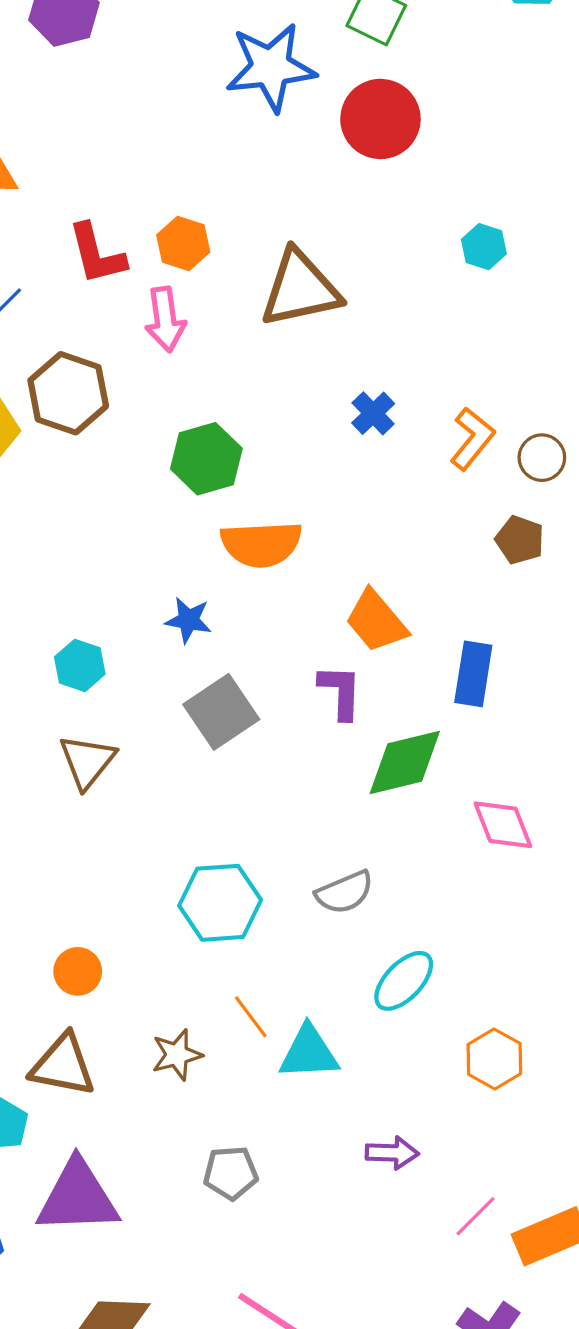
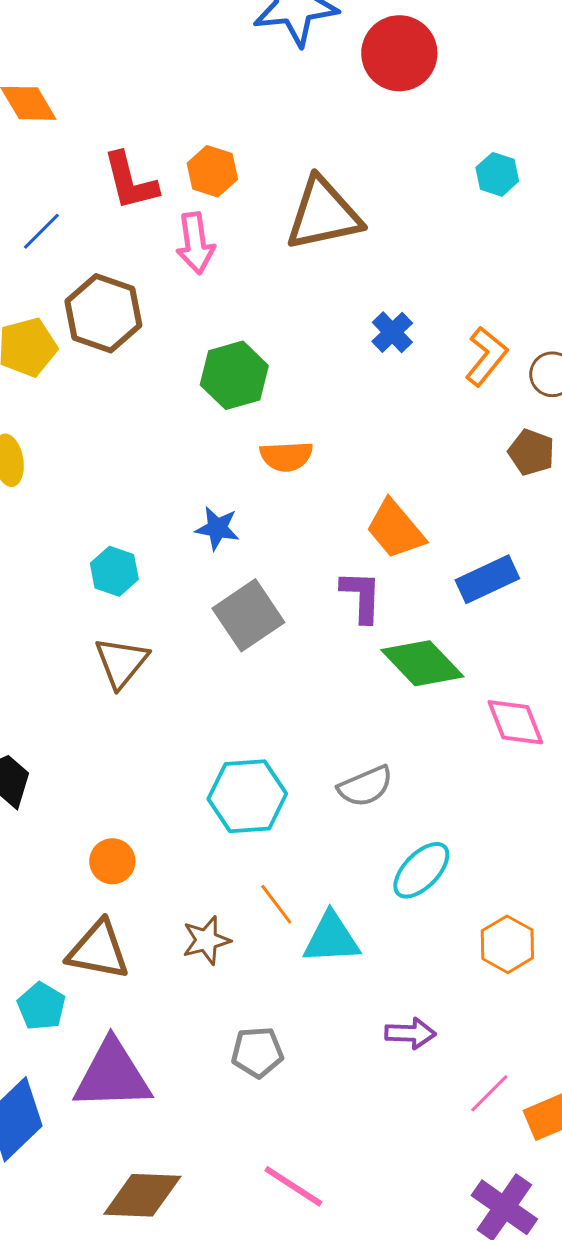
orange semicircle: (261, 544) -> (286, 456), size x0.7
blue rectangle: (473, 674) -> (487, 579), turned 56
green diamond: (405, 763) -> (422, 663), turned 60

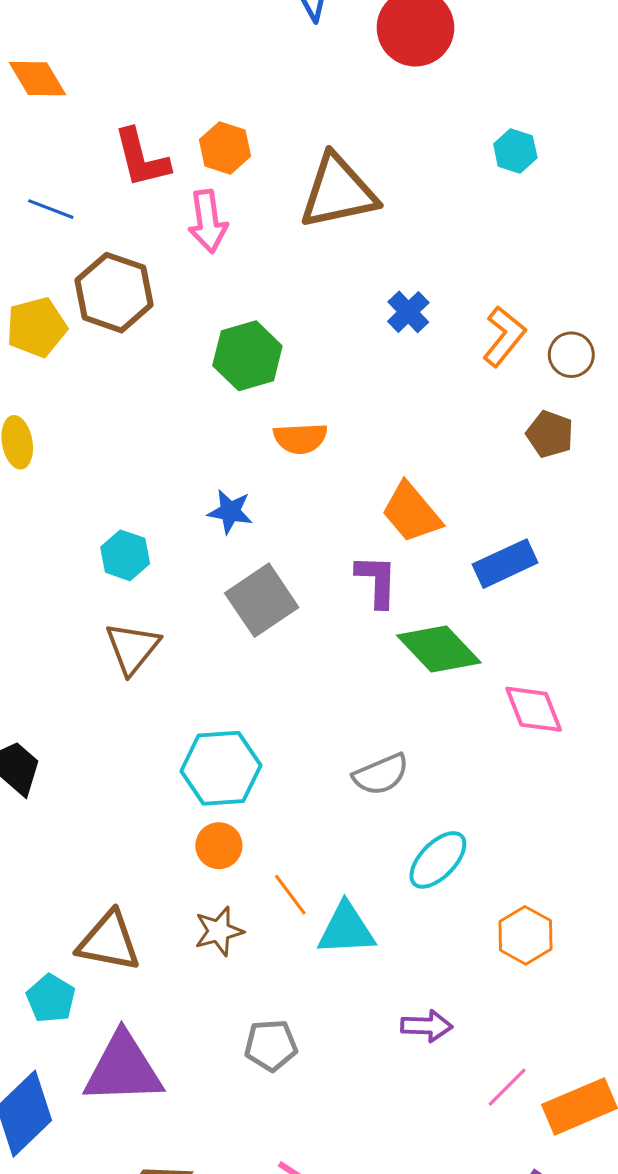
blue line: (41, 231) -> (51, 209), turned 66
cyan hexagon: (247, 796) -> (221, 768), moved
orange circle: (112, 861) -> (219, 846), moved

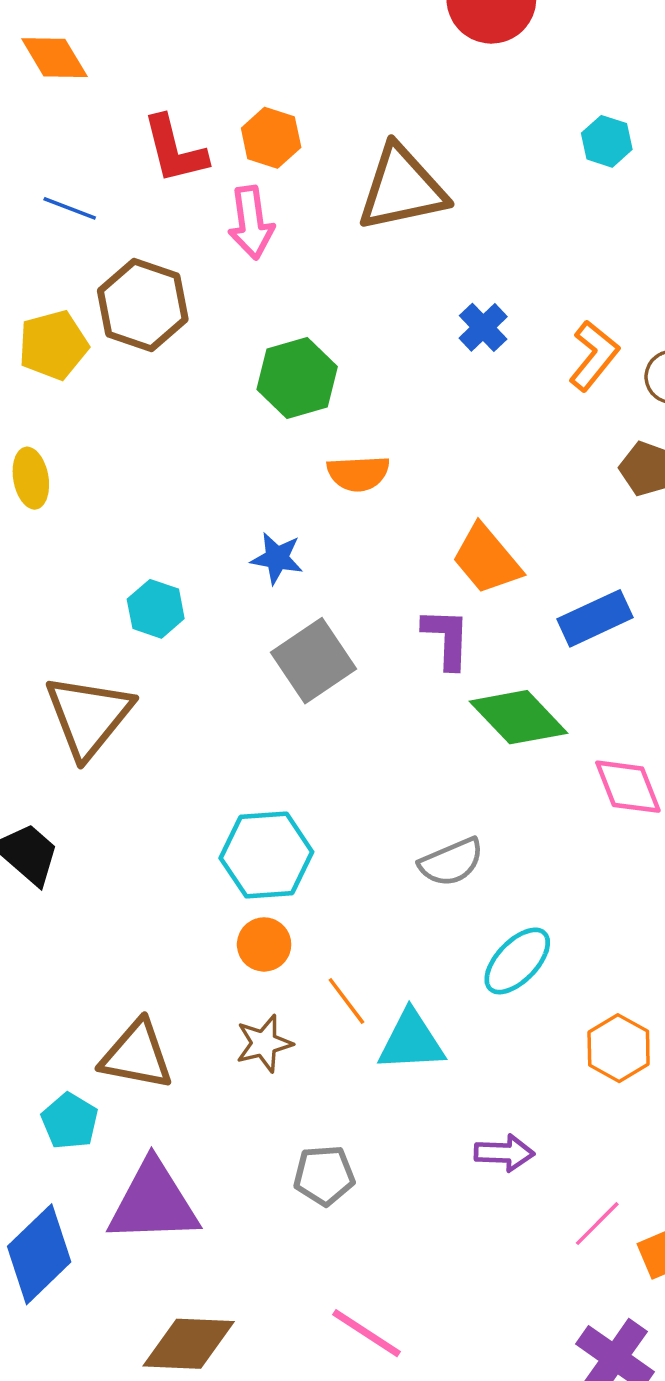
brown triangle: (132, 648) -> (89, 716), moved, size x1.4

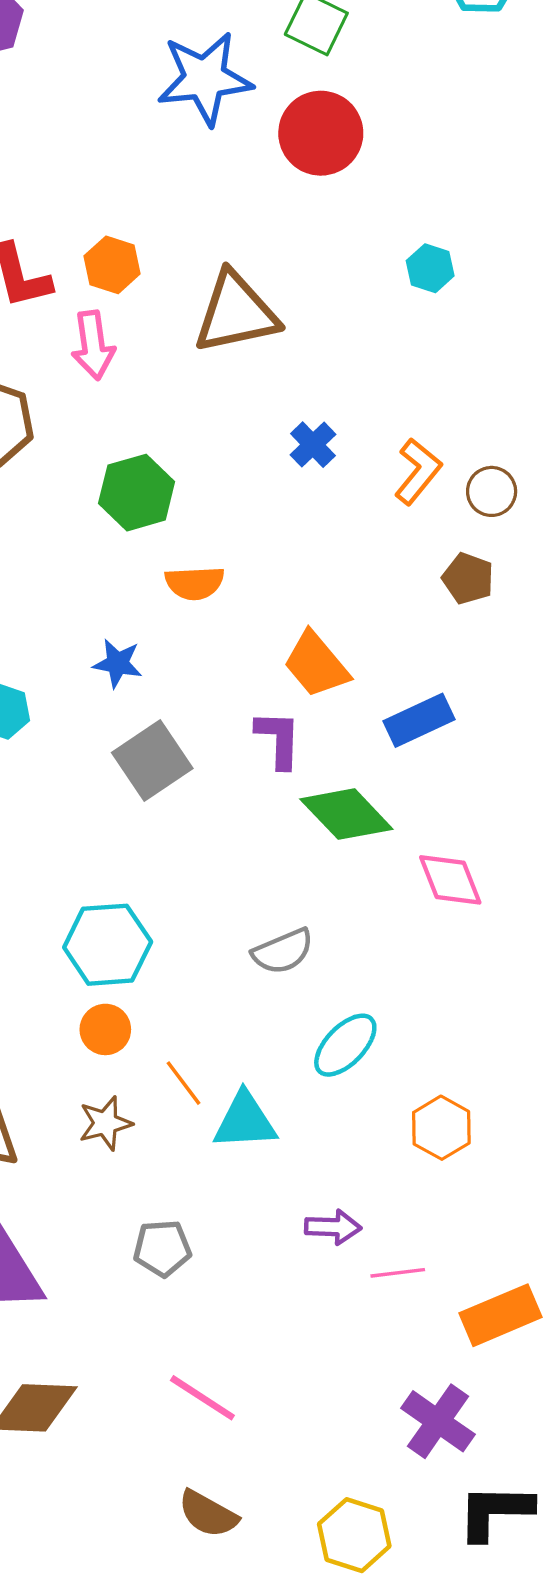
pink line: (597, 1224) -> (398, 1273), moved, turned 38

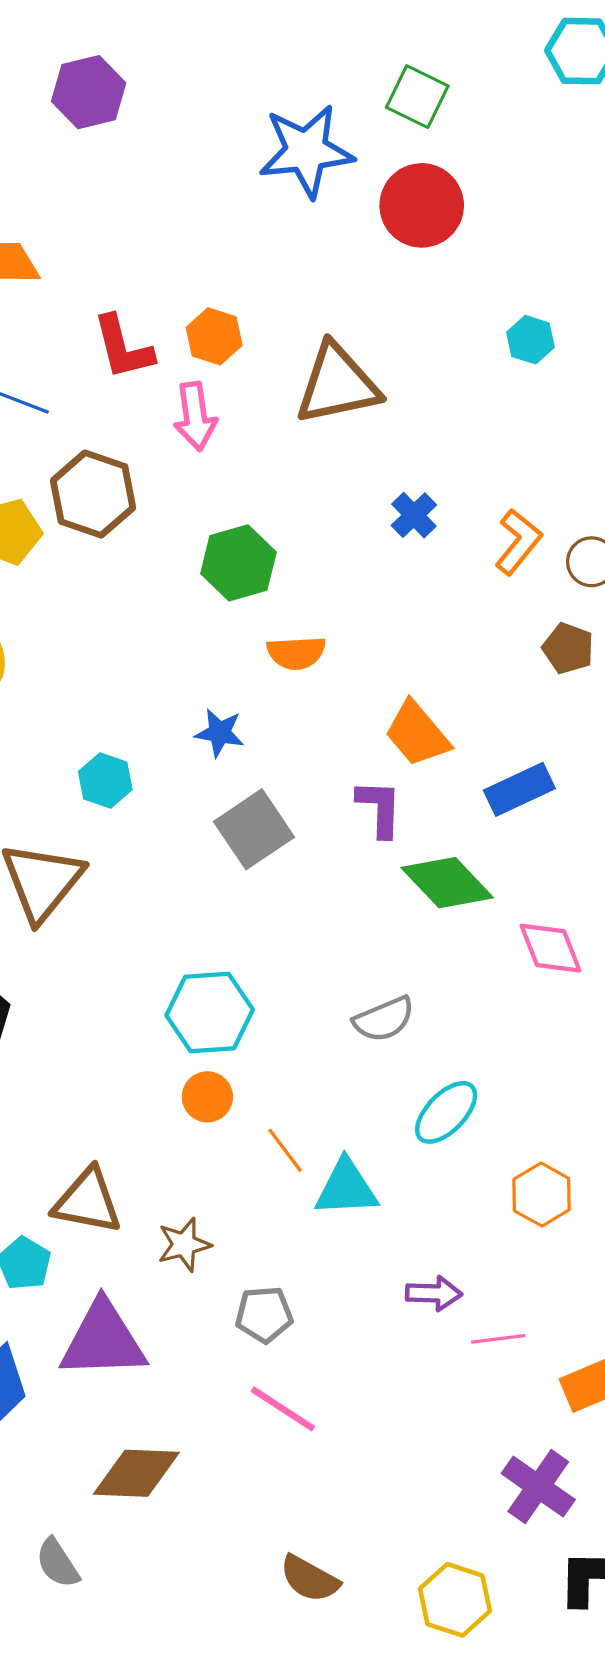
brown star: (105, 1123) -> (184, 1245), moved
pink line: (202, 1398) -> (283, 1409), moved

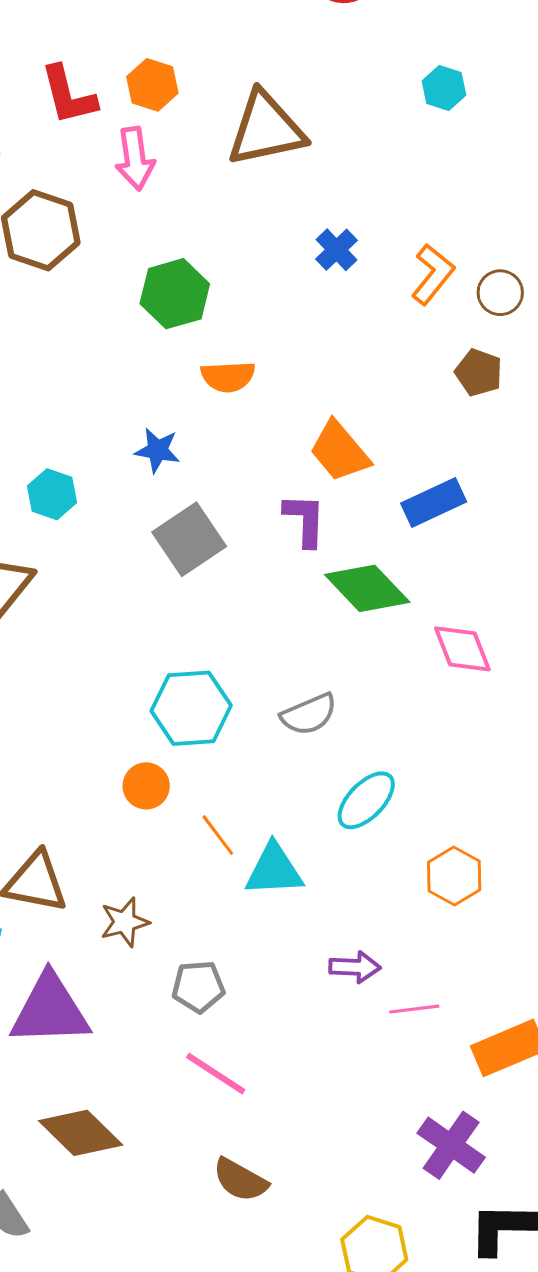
cyan hexagon: (210, 1013) -> (191, 708), moved
brown diamond: (136, 1473) -> (81, 1133), turned 42
brown semicircle: (310, 1579) -> (240, 1180), moved

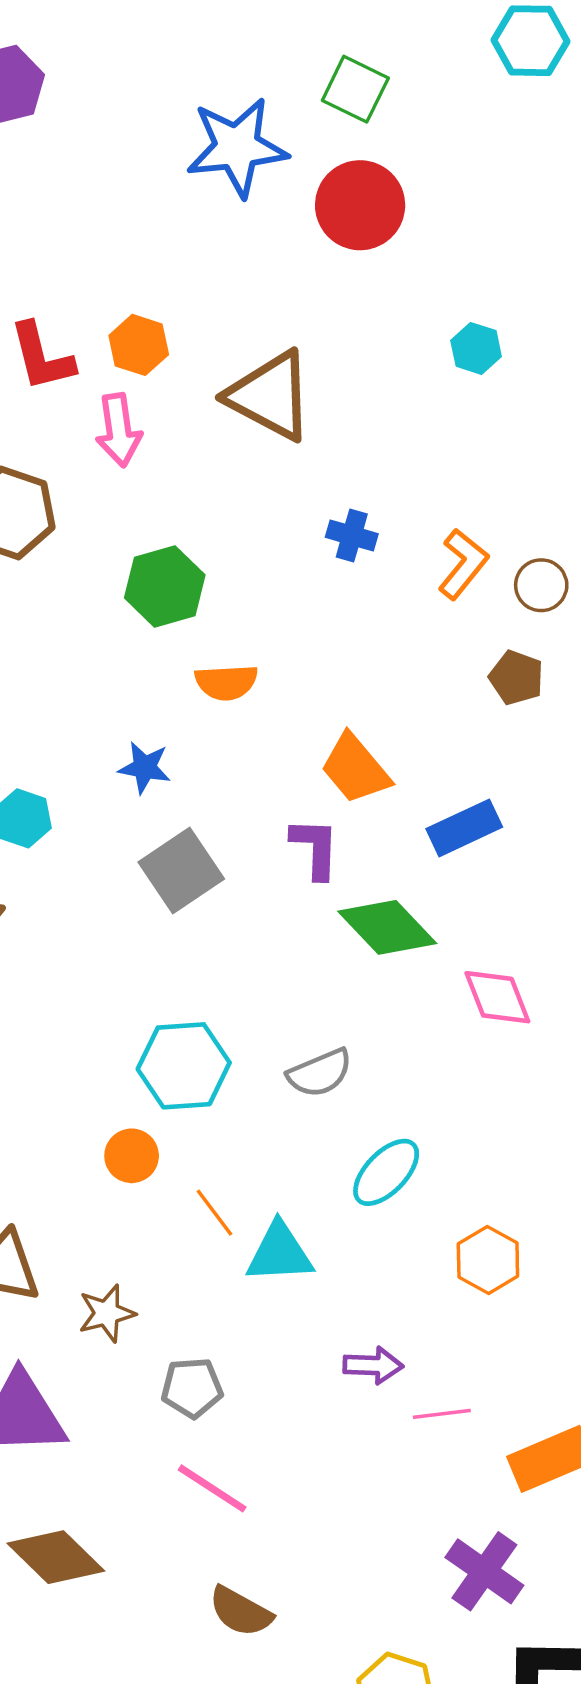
brown triangle: (266, 129) -> (270, 396), turned 40
blue cross: (337, 250) -> (352, 536), turned -30

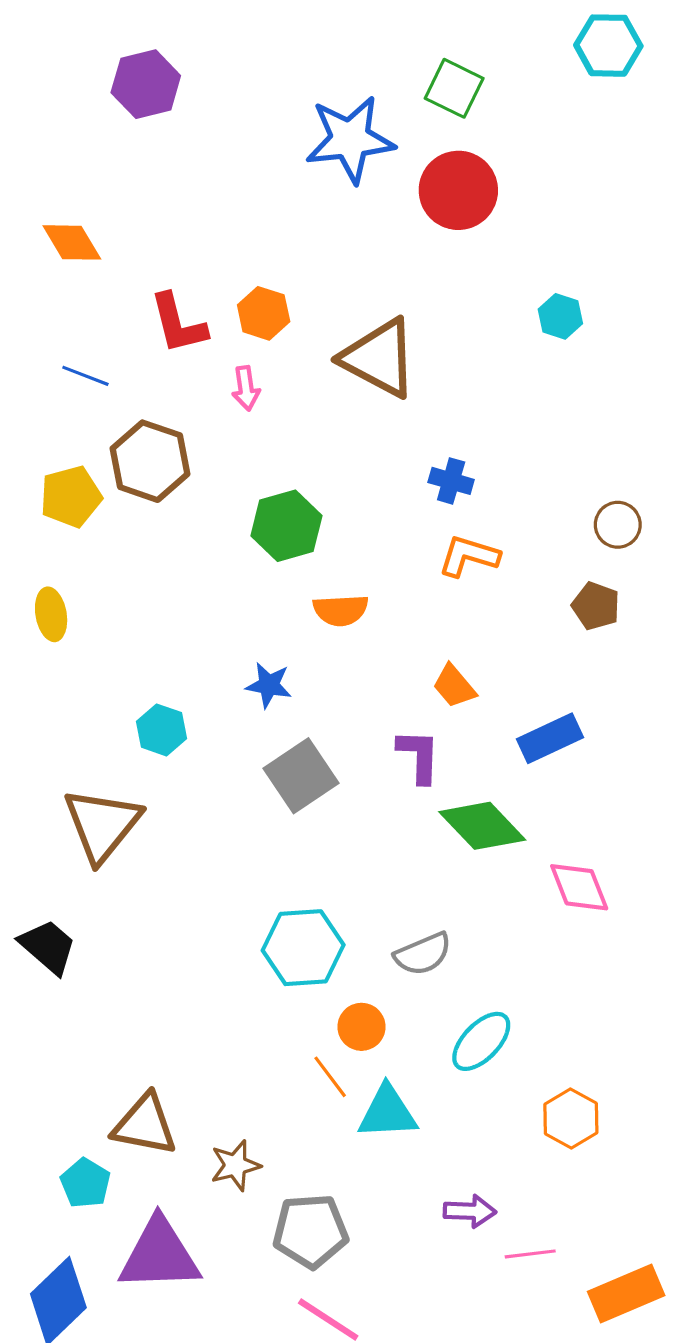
pink arrow: (119, 430) -> (246, 388), size x0.7
orange L-shape: (463, 564) -> (469, 556), moved, turned -112
orange trapezoid: (355, 769) -> (454, 686), size x0.7
orange circle: (132, 1156) -> (361, 1027), moved
gray pentagon: (192, 1388) -> (310, 1231), size x1.4

